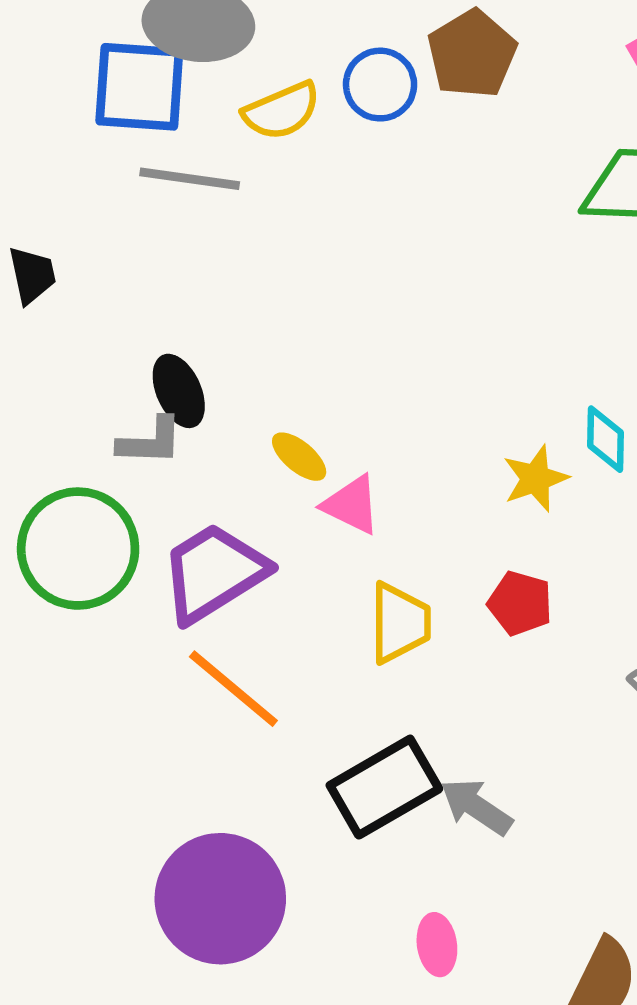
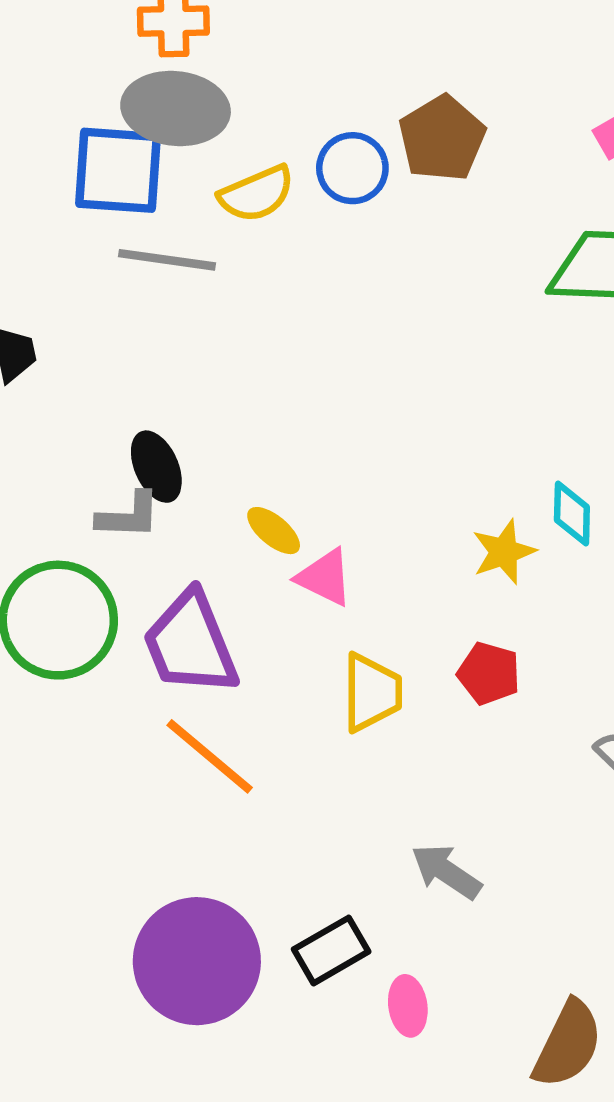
purple trapezoid: (214, 573) -> (190, 644), turned -80
black rectangle: (384, 787) -> (331, 950), moved, size x0.7

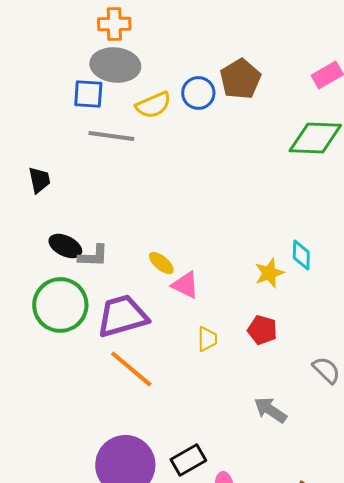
blue square: (118, 170) -> (88, 94), size x0.7
black ellipse: (156, 467) -> (65, 246), moved, turned -40
purple trapezoid: (190, 644) -> (122, 316), turned 96
yellow trapezoid: (372, 693) -> (207, 339), size x0.7
gray arrow: (446, 872) -> (270, 410), moved

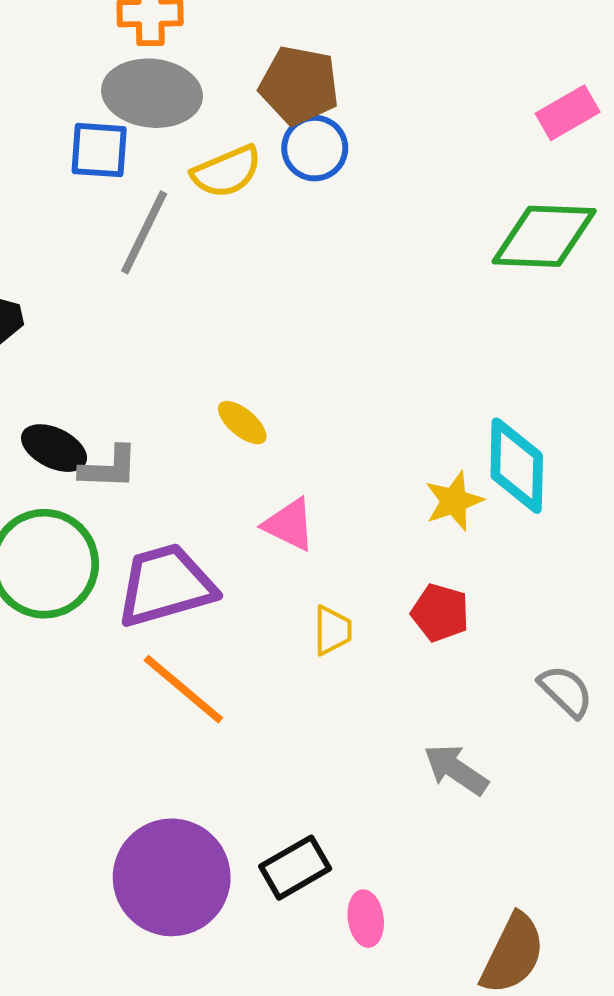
brown pentagon: (240, 79) -> (299, 85), moved, turned -30
gray line: (111, 136) -> (144, 232), turned -72
cyan diamond: (301, 255) -> (517, 466), size x1.6
yellow ellipse: (161, 263) -> (242, 423), moved

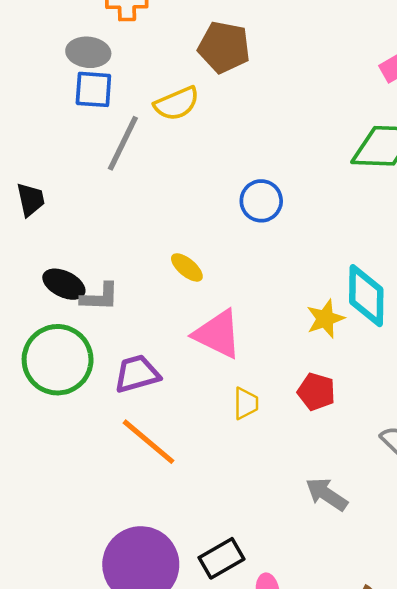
gray ellipse: (152, 93) -> (88, 52), moved, size x0.7
blue circle: (315, 148) -> (261, 201), moved
pink triangle: (289, 525) -> (218, 334), size x1.4
purple trapezoid: (166, 585) -> (137, 374), size x0.7

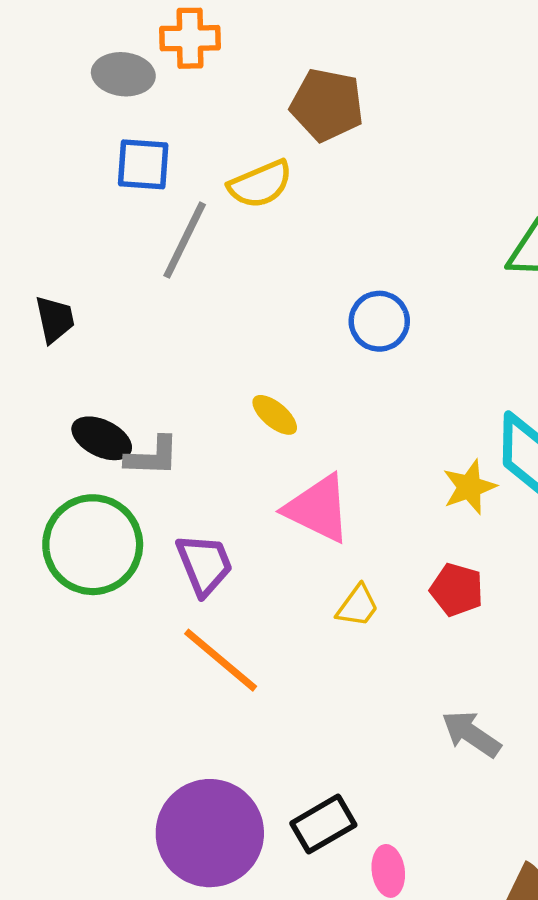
gray ellipse: (88, 52) -> (123, 74), moved
purple trapezoid: (137, 374) -> (204, 565), turned 84
yellow trapezoid: (246, 403) -> (358, 606), turned 36

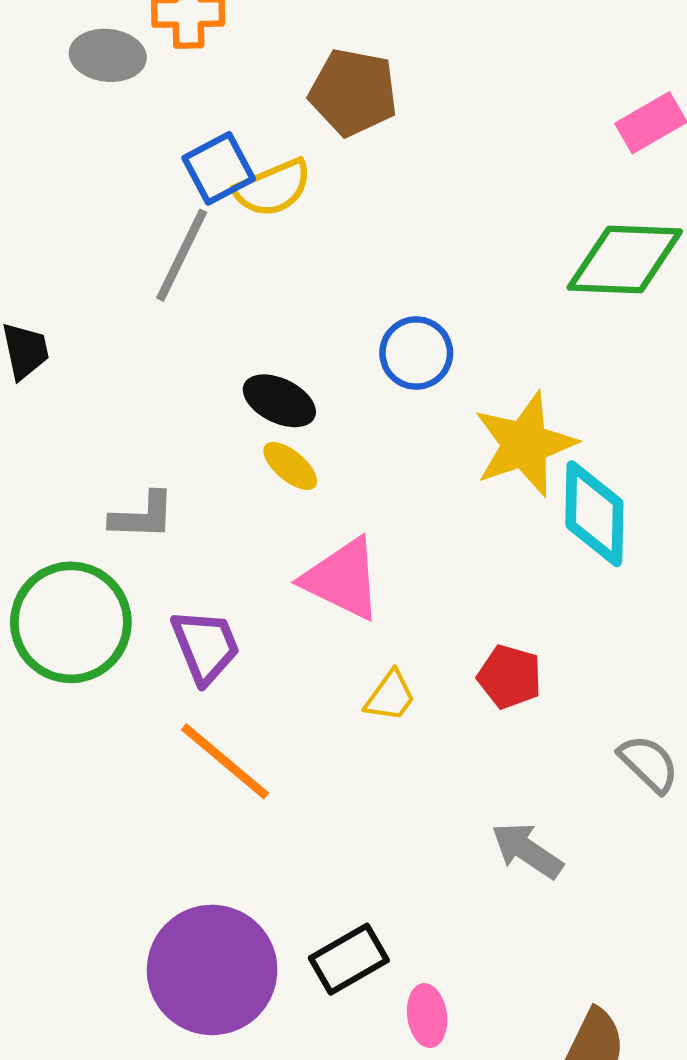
blue square: (143, 164) -> (219, 168), moved, turned -32
black ellipse: (102, 438) -> (279, 401), moved
yellow star: (469, 487) -> (525, 444), moved, size x1.6

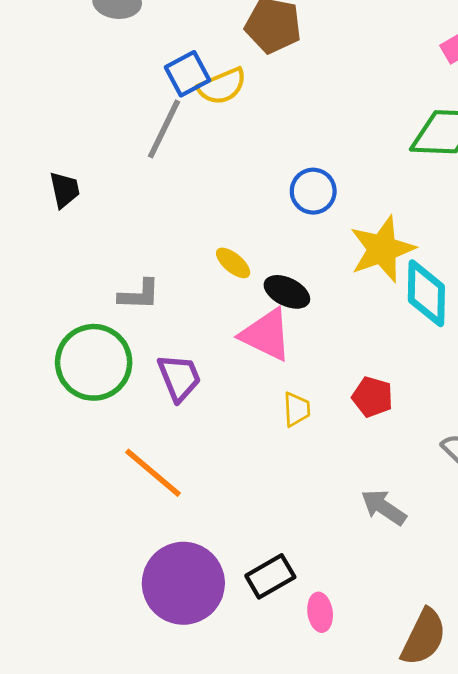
black ellipse: (279, 401) -> (287, 292), moved
yellow trapezoid: (390, 696) -> (297, 409), turned -39
orange line: (225, 761) -> (153, 473), moved

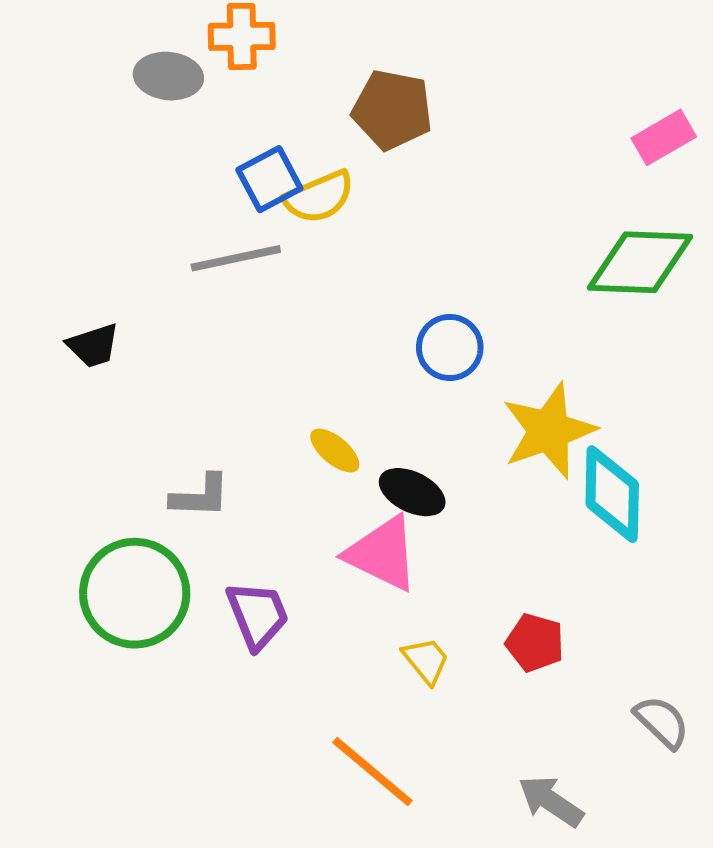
gray line: (164, 129) -> (236, 258), turned 52
black trapezoid: (65, 190) -> (93, 346), turned 84
yellow trapezoid: (297, 409) -> (426, 661), turned -36
orange line: (153, 473) -> (372, 771), moved

